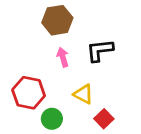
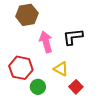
brown hexagon: (57, 20) -> (27, 15), moved
pink arrow: (63, 57) -> (46, 42), size x1.5

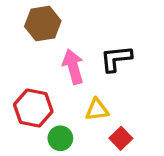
yellow triangle: (61, 69) -> (97, 110), turned -35

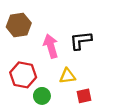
brown hexagon: (43, 24) -> (19, 25), moved
red square: (121, 138) -> (84, 96), turned 32

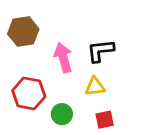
yellow triangle: (67, 76) -> (95, 87), moved
green circle: (42, 96) -> (62, 114), moved

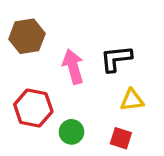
yellow triangle: (95, 87) -> (132, 100), moved
red square: (105, 120) -> (121, 138), turned 30

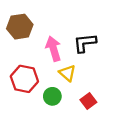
yellow triangle: (132, 100) -> (67, 73), moved, turned 48
red square: (121, 138) -> (88, 101), turned 35

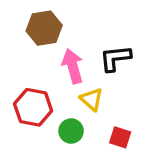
brown hexagon: (20, 27) -> (44, 28), moved
red square: (88, 101) -> (120, 137), turned -35

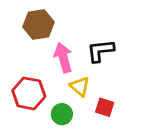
red square: (120, 137) -> (105, 107), moved

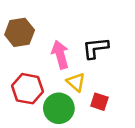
brown hexagon: (38, 25) -> (20, 32), moved
green circle: (62, 114) -> (59, 108), size x1.5

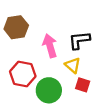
yellow triangle: (76, 82) -> (73, 65), moved

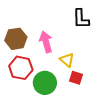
brown hexagon: (16, 27) -> (16, 39), moved
black L-shape: (79, 40) -> (81, 19), moved, turned -85

